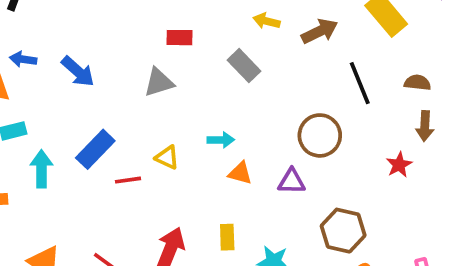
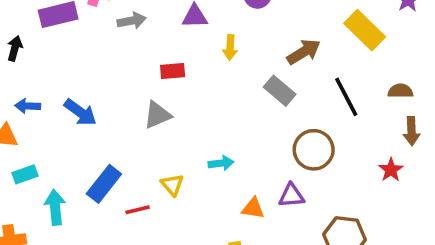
yellow arrow: (267, 21) -> (230, 47), moved, turned -95
gray rectangle: (244, 66) -> (280, 91), moved
yellow triangle: (167, 157) -> (172, 185), turned 30
orange triangle: (240, 173) -> (253, 208), moved

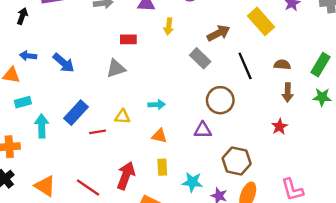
red star: (391, 170) -> (280, 127), moved
yellow triangle: (172, 185) -> (122, 117), turned -49
orange triangle: (253, 208) -> (159, 136), moved

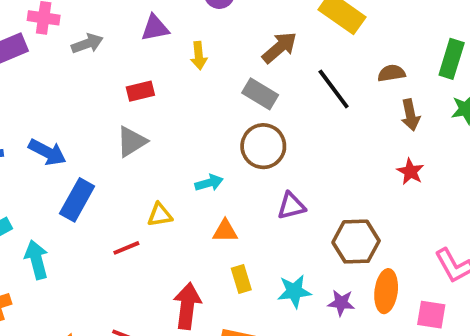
brown circle: (220, 100) -> (263, 146), moved
blue rectangle: (76, 113) -> (77, 200), moved

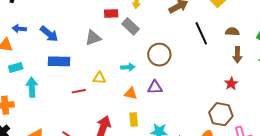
red rectangle: (140, 91) -> (111, 13), moved
gray rectangle: (260, 94) -> (131, 26), moved
blue rectangle: (77, 200) -> (59, 61), turned 50
purple triangle: (291, 206) -> (155, 87), moved
brown hexagon: (356, 242) -> (221, 114), moved

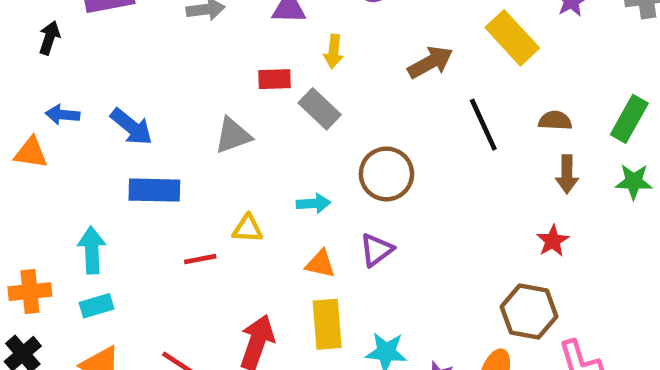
cyan rectangle: (16, 68) -> (96, 306), moved
purple triangle: (155, 87) -> (376, 250), turned -35
yellow rectangle: (134, 120) -> (327, 324), size x1.5

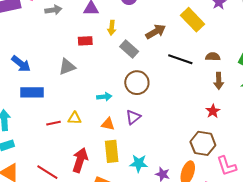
gray rectangle: (320, 109) -> (129, 49), moved
black line: (483, 125) -> (180, 59), turned -45
yellow triangle: (248, 229) -> (75, 118), moved

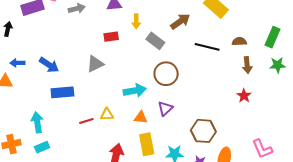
cyan arrow: (104, 97) -> (135, 91), size x1.5
brown hexagon: (203, 143) -> (203, 131), moved

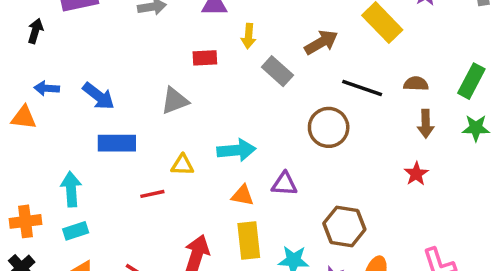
brown circle: (166, 74) -> (329, 127), moved
purple triangle: (165, 108) -> (284, 184), turned 42
yellow triangle: (107, 114) -> (182, 165), moved

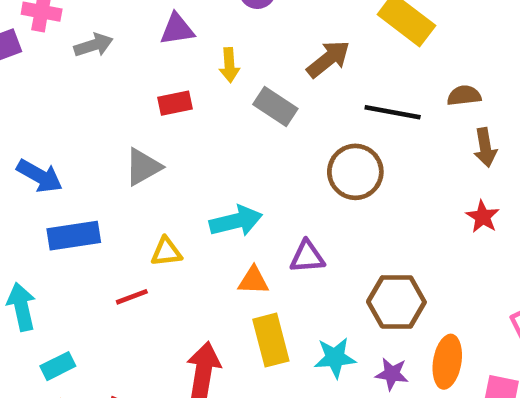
cyan rectangle: (76, 231) -> (58, 366), moved

